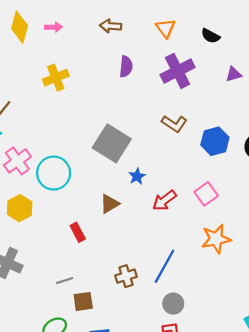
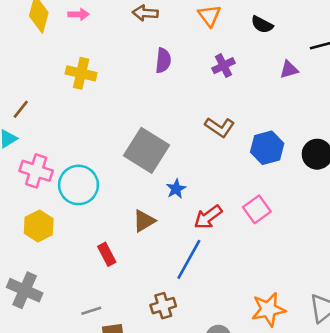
purple cross: (178, 71) -> (224, 66), size x0.6
yellow cross: (56, 78) -> (81, 73), turned 35
pink cross: (17, 161) -> (36, 171), turned -36
orange star: (216, 239) -> (268, 309), moved
blue line: (164, 266) -> (189, 259), moved

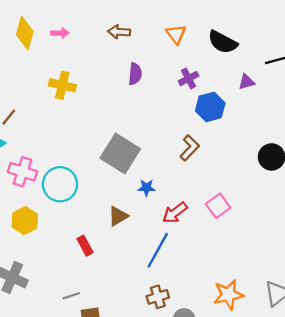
black semicircle: (262, 25) -> (223, 42), size x1.5
brown L-shape: (220, 127) -> (190, 148), moved, turned -80
blue hexagon: (267, 148) -> (210, 107), moved
blue star: (176, 189) -> (146, 188), turned 30
brown cross: (163, 306) -> (158, 297), moved

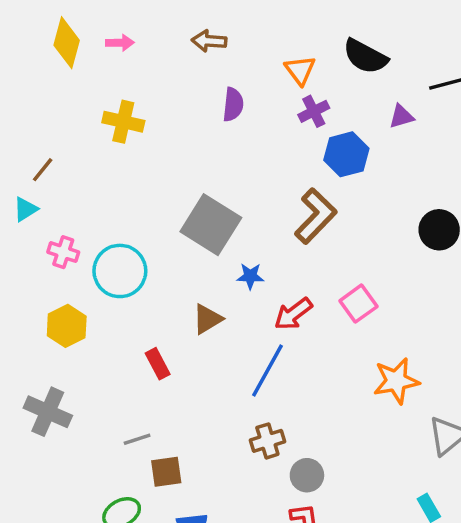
orange triangle: (176, 34) -> (300, 70), moved
brown L-shape: (190, 148) -> (316, 216), size x1.4
pink cross: (22, 172) -> (63, 252), size x0.7
orange star: (228, 295) -> (396, 381), moved

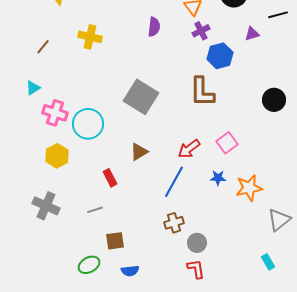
brown line: (43, 170) -> (43, 47), moved
brown L-shape: (316, 216) -> (202, 92), turned 136
pink cross: (63, 252) -> (55, 113), size x1.4
blue star: (250, 276) -> (218, 178), moved
gray line: (137, 439) -> (95, 210), moved

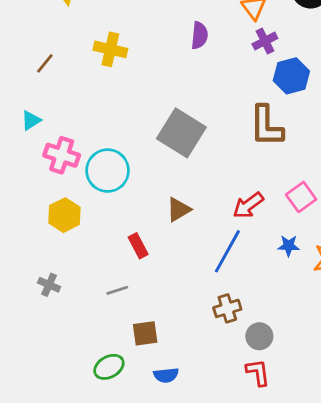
gray cross: (46, 206) -> (49, 285), size x0.6

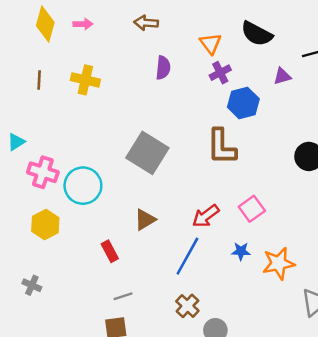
brown line: (45, 63) -> (39, 80), moved, turned -36
gray line: (117, 290) -> (123, 296), moved
brown cross: (227, 308) -> (187, 306), turned -30

